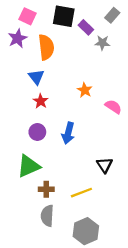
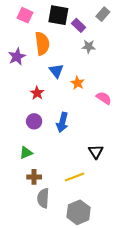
purple star: (18, 38) -> (17, 57), moved
gray star: (102, 43) -> (89, 47), moved
blue triangle: (36, 77) -> (56, 71), moved
green triangle: (29, 166) -> (26, 153), size x0.6
brown cross: (46, 189) -> (34, 177), moved

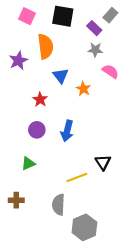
purple rectangle: (79, 25) -> (94, 28), moved
pink semicircle: (104, 98) -> (110, 71), moved
brown cross: (34, 177) -> (16, 200), moved
yellow line: (74, 177) -> (77, 177), moved
gray semicircle: (43, 198) -> (58, 205), moved

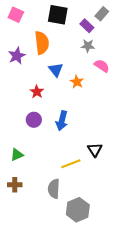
pink square: (27, 16) -> (16, 15), moved
green triangle: (28, 163) -> (17, 155), moved

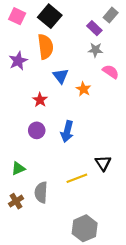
black square: (58, 15) -> (50, 16), moved, turned 30
brown cross: (15, 185) -> (16, 201), turned -32
gray semicircle: (54, 189) -> (41, 192), moved

